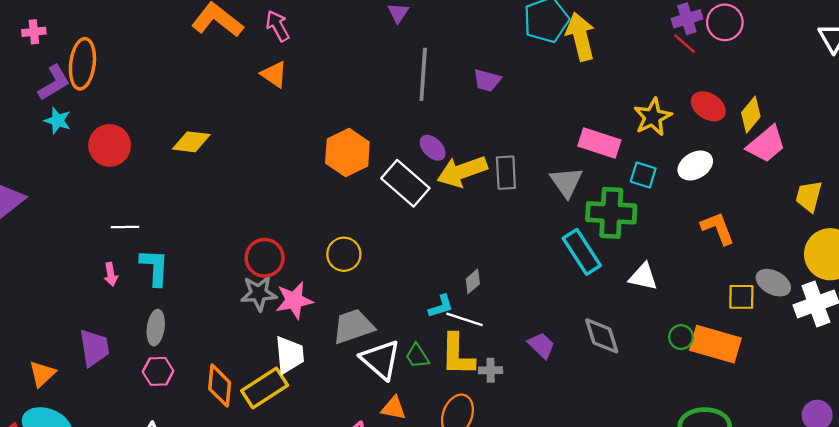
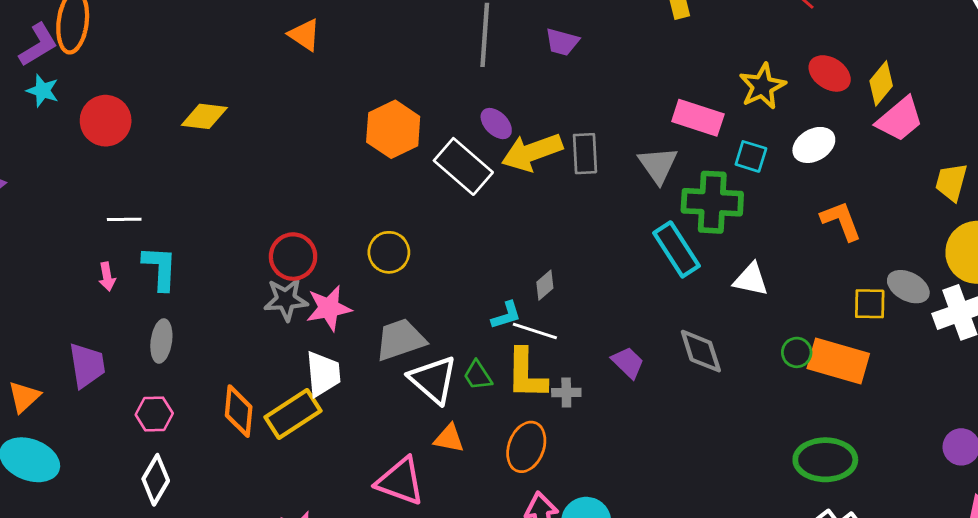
pink hexagon: (158, 371) -> (154, 414), moved

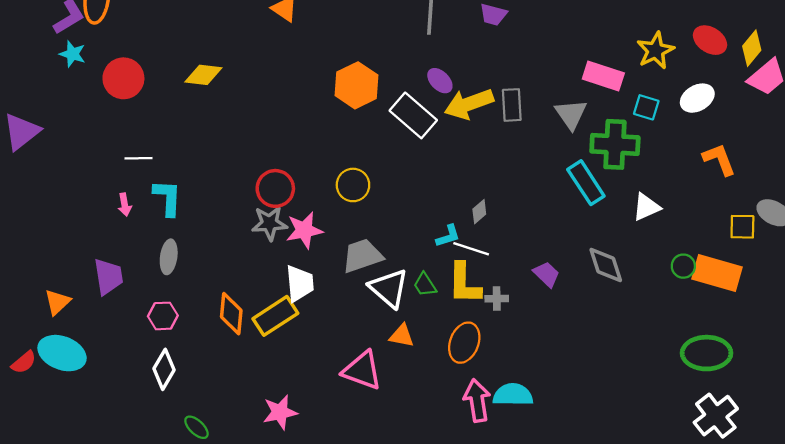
white triangle: (751, 279) -> (646, 207), turned -36

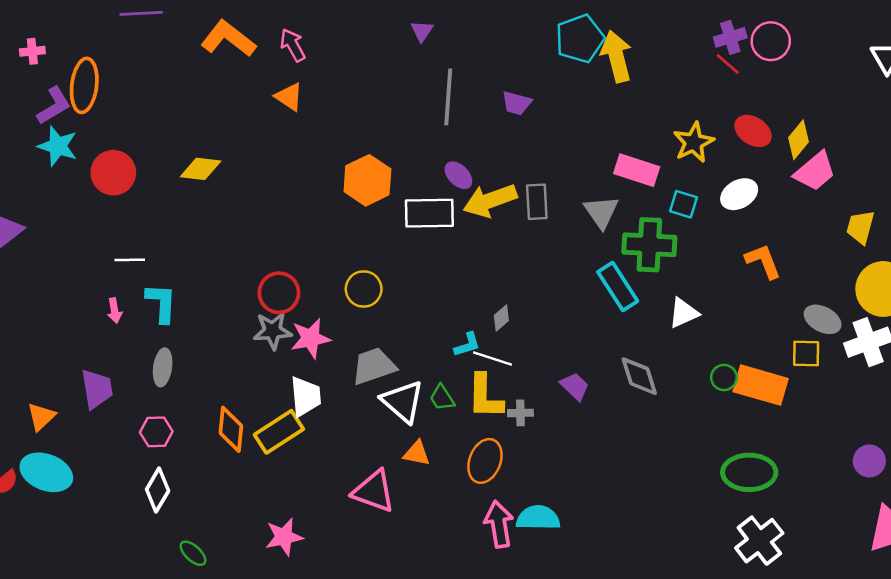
cyan star: (72, 54) -> (58, 146), size x1.4
white rectangle: (413, 115) -> (429, 213), turned -42
yellow square: (742, 227) -> (806, 353), moved

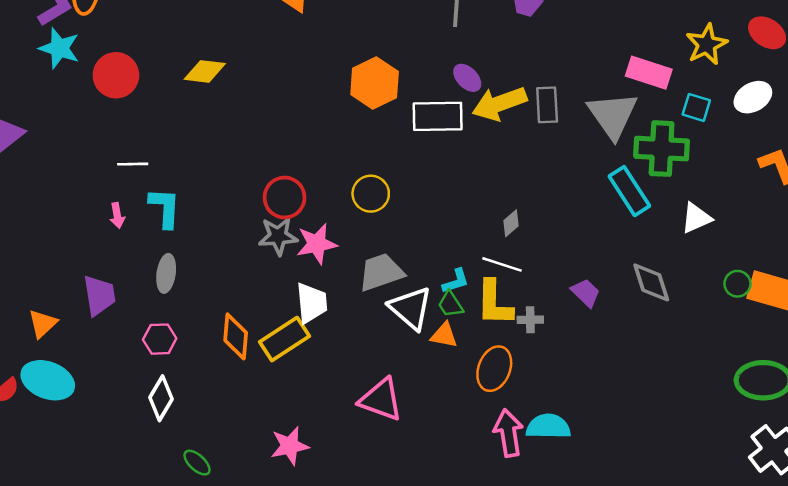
gray triangle: (601, 212) -> (613, 115), size x1.4
cyan L-shape: (467, 345) -> (456, 281), moved
orange triangle: (417, 453) -> (444, 335), moved

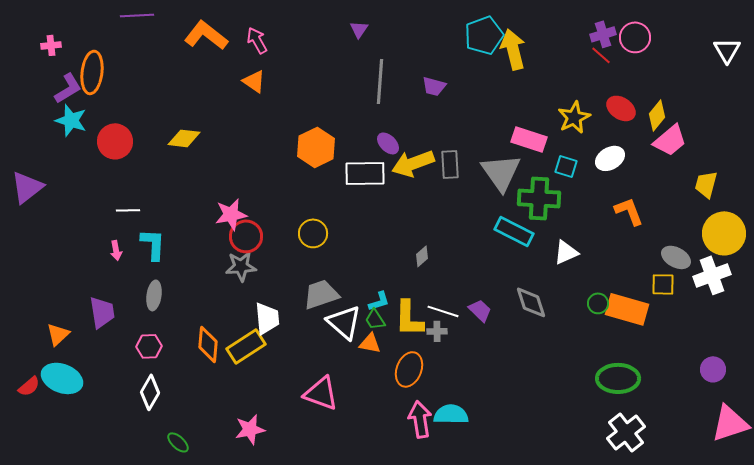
cyan rectangle: (629, 191) -> (514, 231), turned -30
pink star: (317, 244) -> (231, 214), moved
white line: (502, 264) -> (443, 311), moved

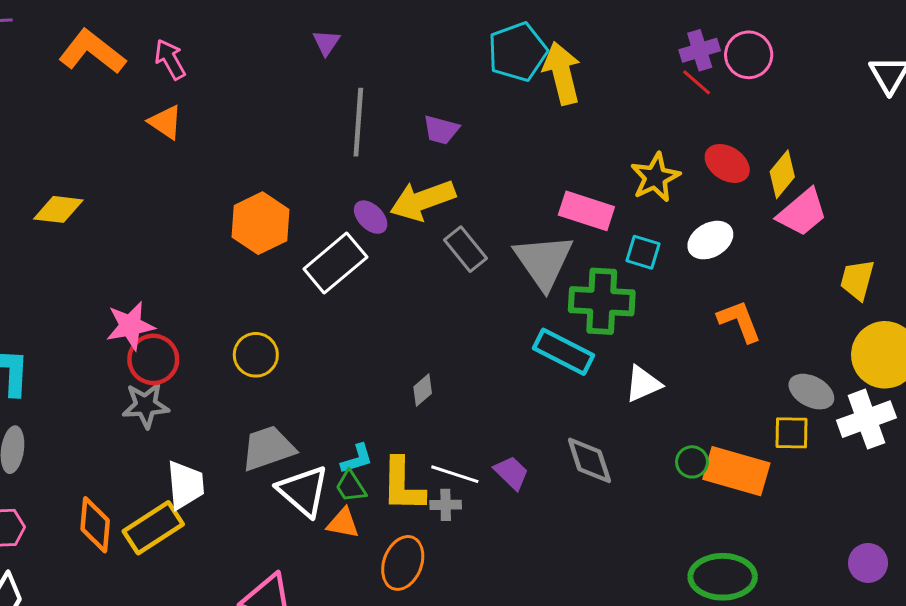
yellow arrow: (413, 163) -> (423, 200), moved
gray rectangle: (450, 164) -> (465, 249), turned -36
white rectangle: (365, 173) -> (335, 263), turned -39

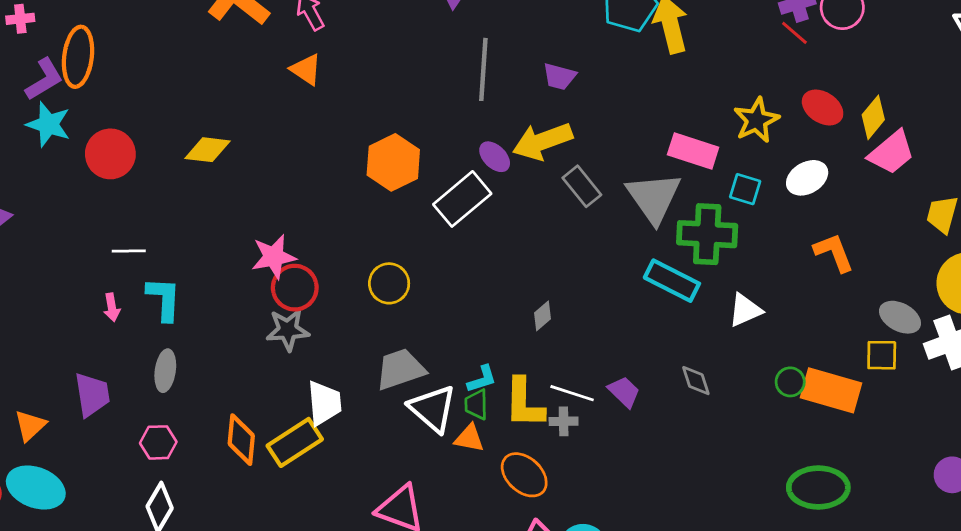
gray diamond: (589, 460) -> (696, 381), size x0.7
green trapezoid: (351, 486) -> (476, 404), turned 32
orange ellipse: (403, 563) -> (524, 475), turned -69

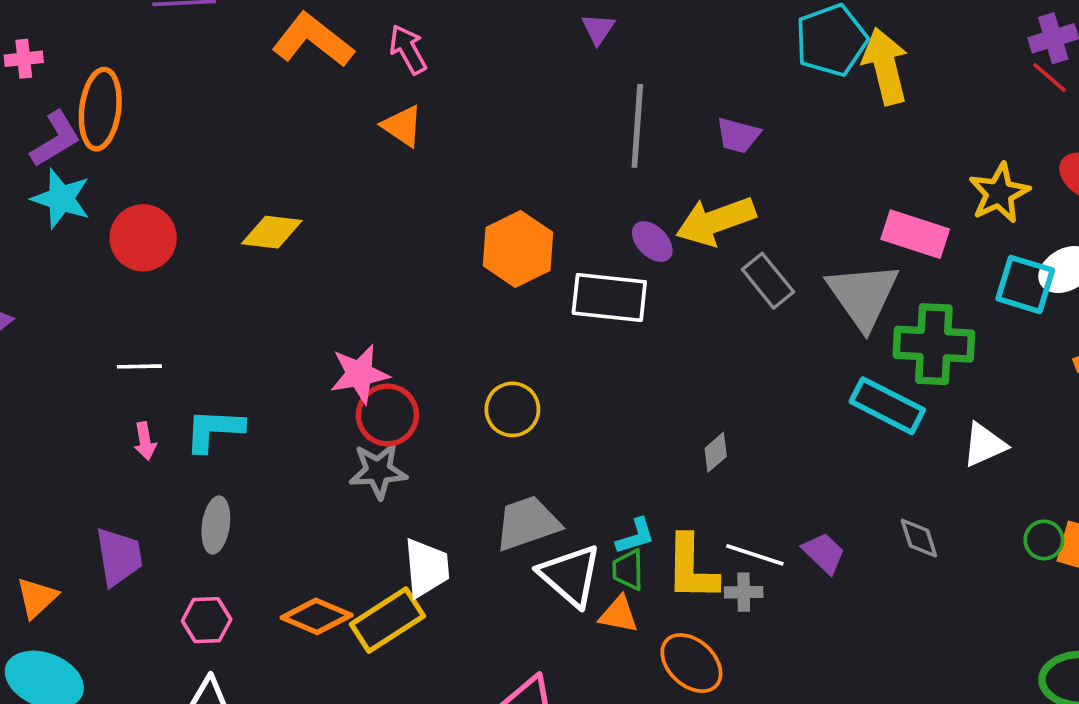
cyan square: (745, 189) -> (1025, 284), moved, size x1.4
white rectangle: (462, 199) -> (609, 297), turned 46
white line: (129, 251) -> (139, 366), moved
cyan L-shape: (164, 299) -> (214, 430), turned -90
orange diamond: (241, 440) -> (317, 616), turned -72

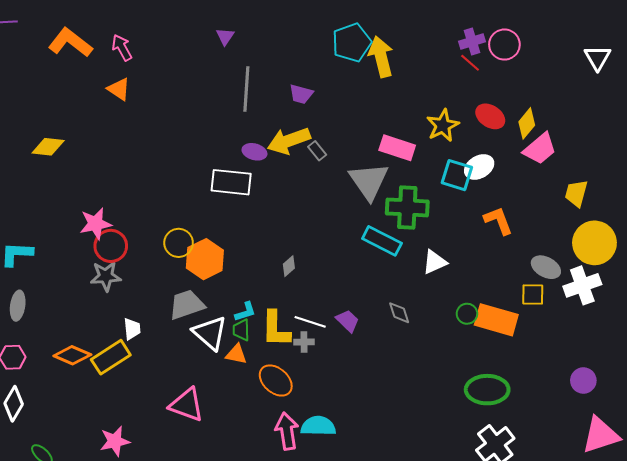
purple ellipse: (652, 242) -> (254, 152), turned -30
orange hexagon: (518, 249) -> (205, 259), moved
gray rectangle: (768, 281) -> (317, 151), moved, size x0.7
white trapezoid: (427, 568) -> (132, 329), size x0.7

